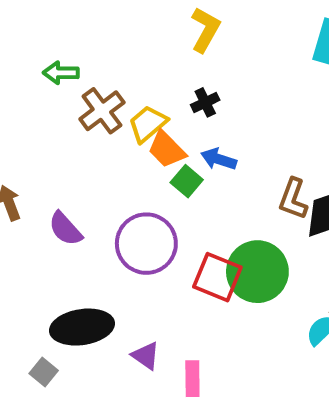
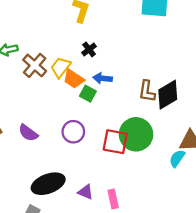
purple circle: (146, 244) -> (73, 132), size x0.7

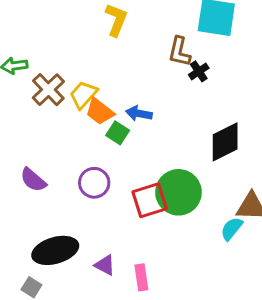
black cross: (89, 49) -> (199, 71), moved
brown L-shape: (147, 91) -> (179, 52), moved
red square: (115, 142) -> (150, 200), turned -32

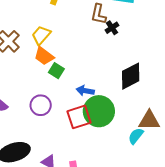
yellow trapezoid: (83, 95) -> (41, 35), moved
blue arrow: (139, 114) -> (85, 91), moved

